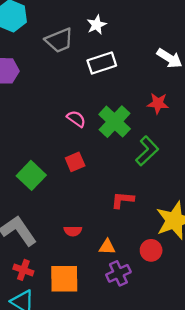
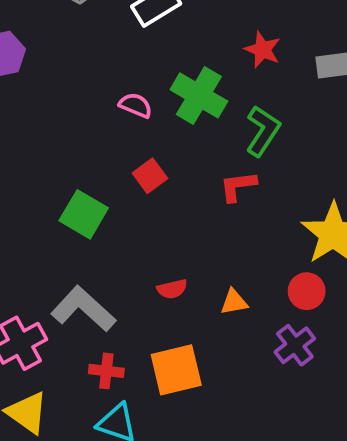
red star: (158, 103) -> (263, 50), turned 30
red L-shape: (122, 200) -> (238, 186), moved
purple cross: (118, 273) -> (295, 345), moved

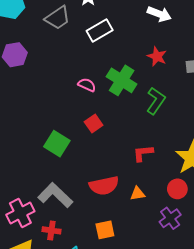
red L-shape: (238, 186) -> (143, 153), moved
red semicircle: (172, 289) -> (104, 186), size x1.8
orange square: (176, 370) -> (105, 230), size x0.7
red cross: (106, 371) -> (51, 230), moved

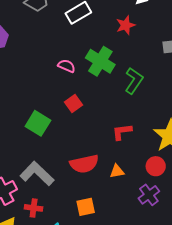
red star: (157, 56) -> (126, 25), moved, turned 30

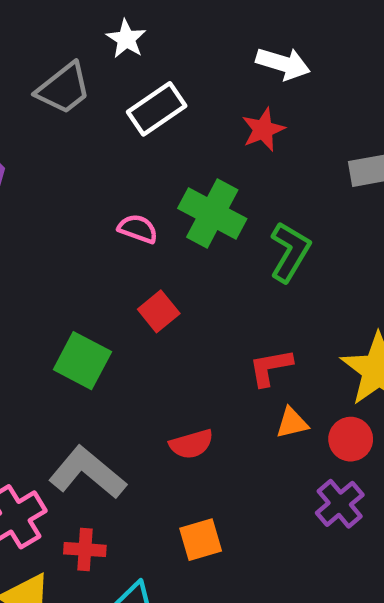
red semicircle: (84, 164) -> (191, 444), size x0.7
orange triangle: (117, 171) -> (292, 423), moved

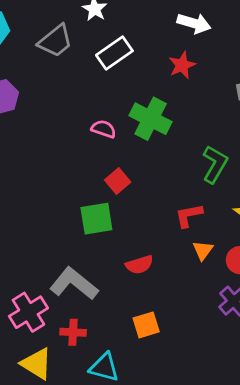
green L-shape: (290, 252) -> (215, 164), moved
green square: (82, 361) -> (96, 219), moved, turned -36
orange triangle: (292, 423) -> (203, 250), turned -40

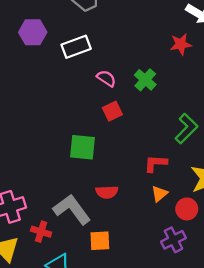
white rectangle: (114, 53) -> (76, 47), moved
green cross: (151, 119) -> (145, 80), size x0.7
red square: (118, 181) -> (112, 111), moved
gray L-shape: (74, 284) -> (72, 209), moved

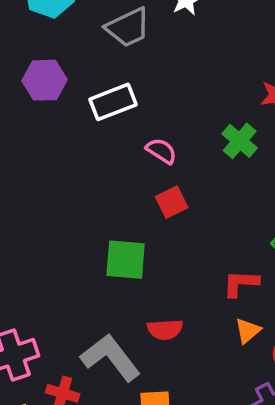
green cross: (145, 80) -> (240, 141), moved

